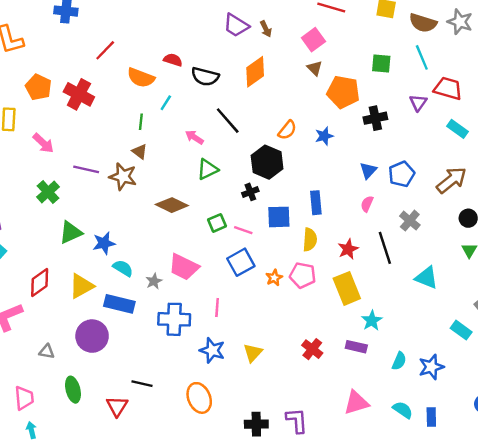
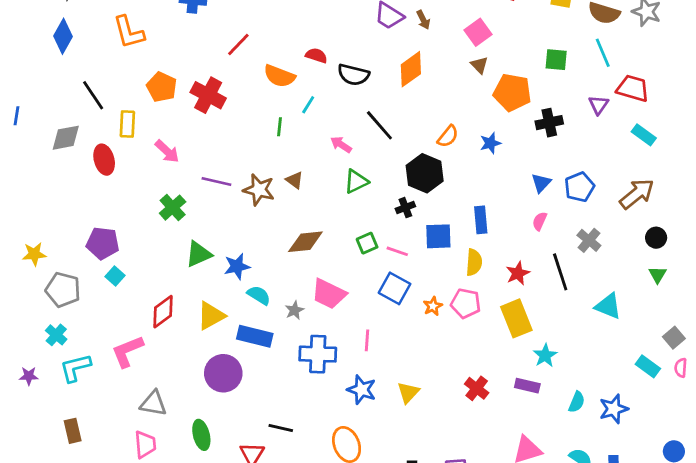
brown triangle: (140, 152) -> (294, 180), moved
brown diamond: (172, 205) -> (305, 242), moved, turned -32
blue square: (241, 262) -> (394, 288), turned -32
gray triangle: (47, 351) -> (153, 403), moved, size x1.5

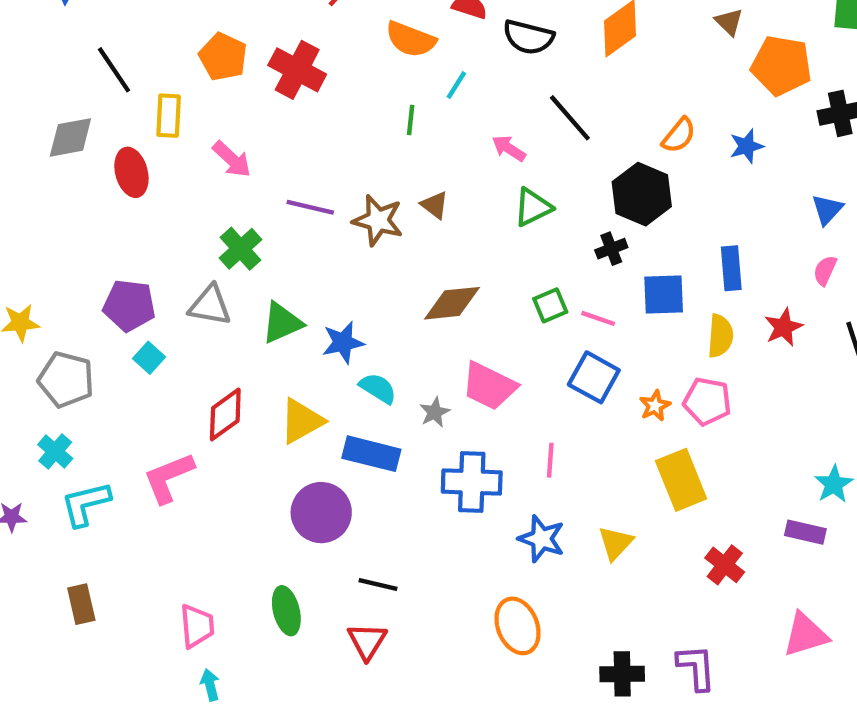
red star: (518, 273) -> (784, 327), moved
yellow rectangle: (516, 318) -> (681, 480), moved
red cross: (477, 388) -> (725, 565), moved
gray triangle: (153, 403) -> (210, 305), moved
black line: (281, 428) -> (378, 585), moved

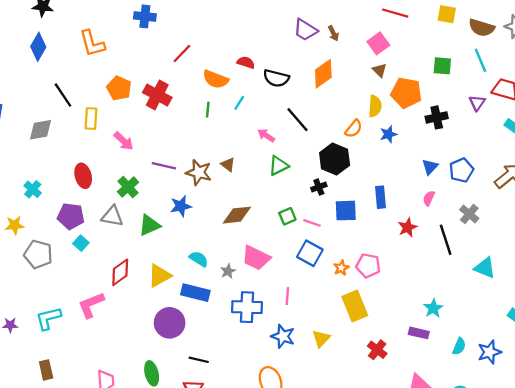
green line: (411, 120) -> (208, 110), moved
red ellipse: (131, 172) -> (83, 176), moved
yellow semicircle: (720, 336) -> (375, 106), moved
blue star: (343, 342) -> (181, 206), moved
cyan cross: (55, 451) -> (33, 189), moved

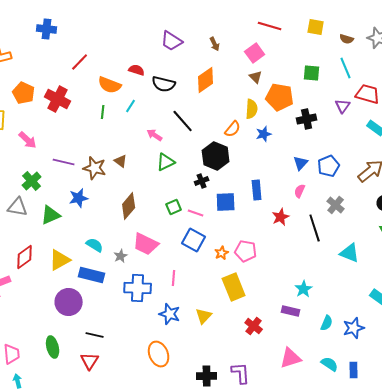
brown semicircle: (482, 28) -> (347, 39), size x0.6
purple trapezoid: (305, 30) -> (172, 41), moved
brown diamond: (237, 215) -> (129, 206), turned -44

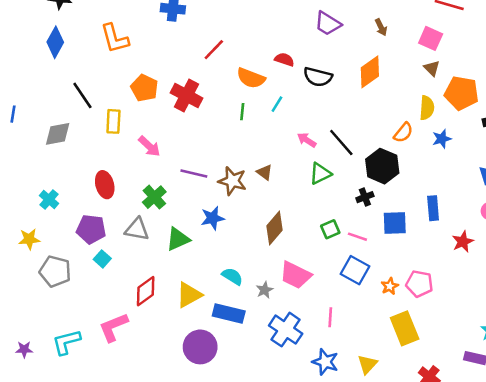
pink square: (255, 53) -> (431, 38), turned -30
black line: (183, 121) -> (341, 143), moved
blue cross: (138, 288) -> (286, 330), turned 32

